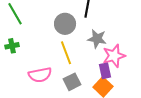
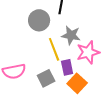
yellow line: (66, 53) -> (54, 49), moved
purple rectangle: (105, 71) -> (67, 67), moved

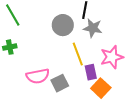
gray star: (71, 35) -> (93, 28), moved
gray square: (46, 78) -> (60, 83), moved

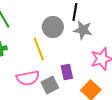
yellow line: (78, 54) -> (39, 49), moved
purple rectangle: (91, 72) -> (67, 72), moved

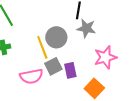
gray circle: (53, 27) -> (56, 37), moved
gray square: (50, 85) -> (53, 66), moved

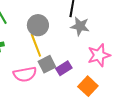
gray circle: (56, 37) -> (38, 25), moved
purple rectangle: (70, 70) -> (64, 68), turned 70

